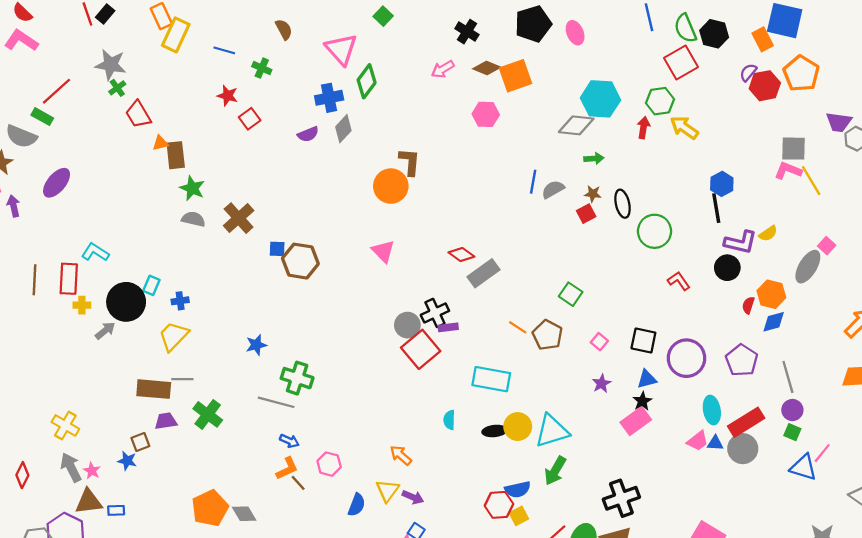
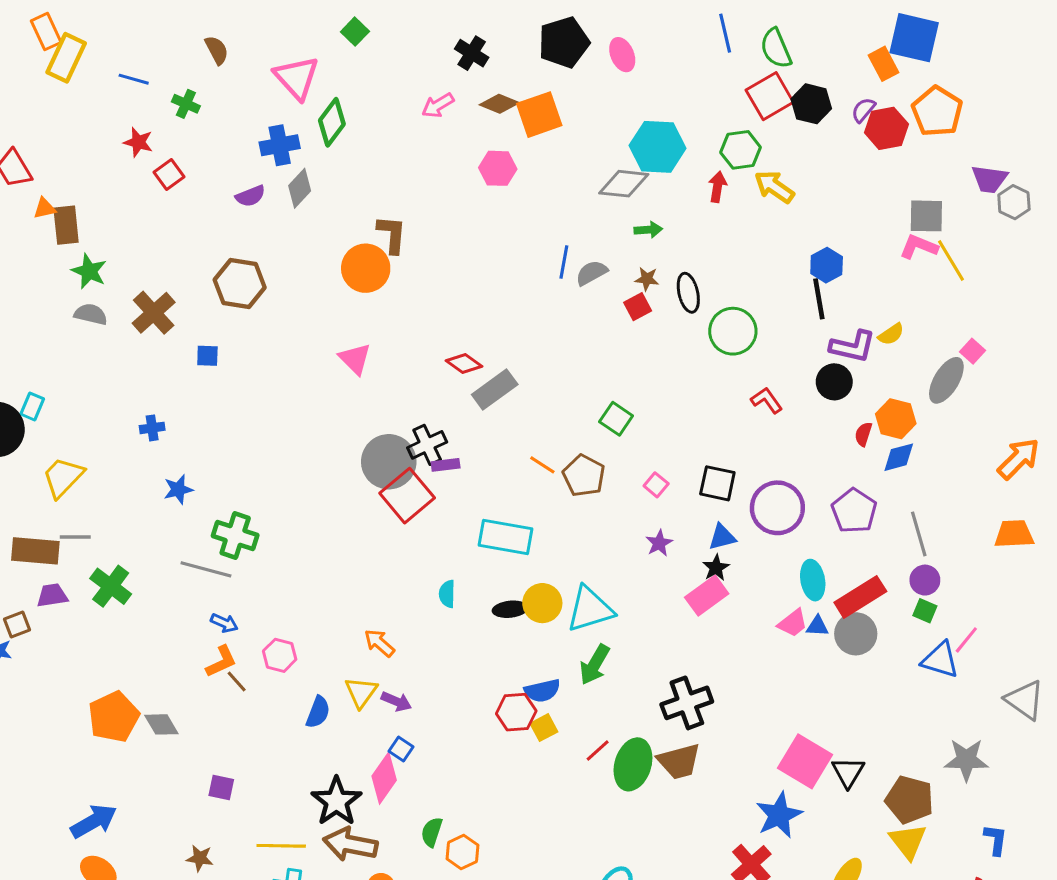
black hexagon: (714, 34) -> (811, 104), moved
brown hexagon: (300, 261) -> (240, 284), moved
blue cross: (180, 301) -> (152, 428), moved
gray circle: (407, 325) -> (389, 462), size x1.5

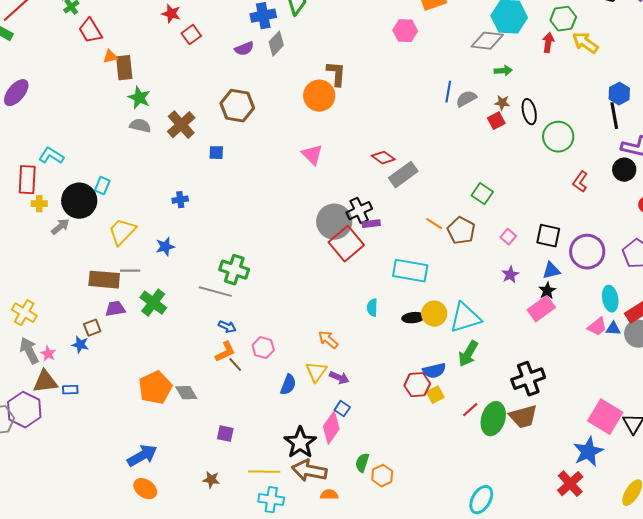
red L-shape: (767, 400) -> (580, 182), turned -110
blue star: (178, 489) -> (165, 247), moved

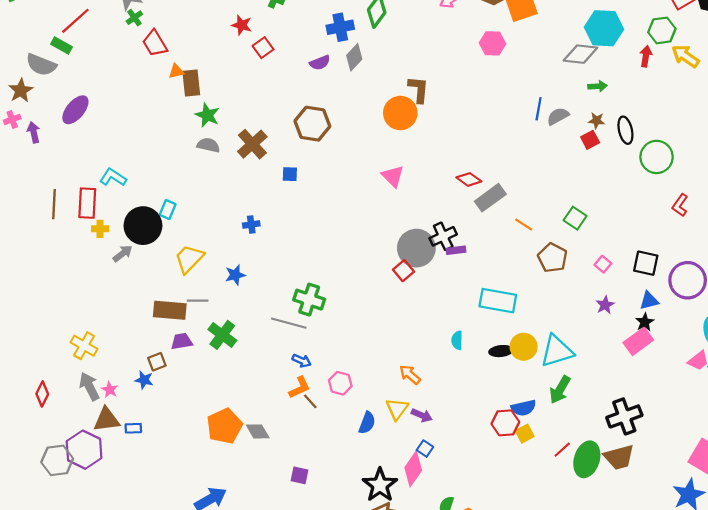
orange line: (434, 224) -> (524, 225), moved
red square: (346, 244) -> (403, 271), moved, size x0.6

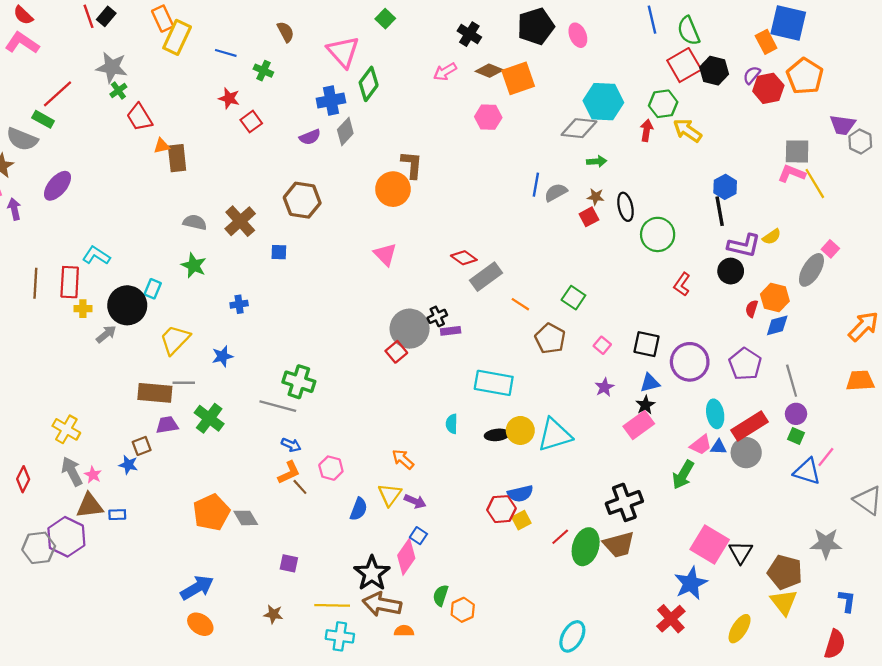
green star: (207, 115) -> (194, 265), moved
black cross: (443, 236) -> (437, 316), size x0.7
green arrow: (560, 390) -> (683, 475), moved

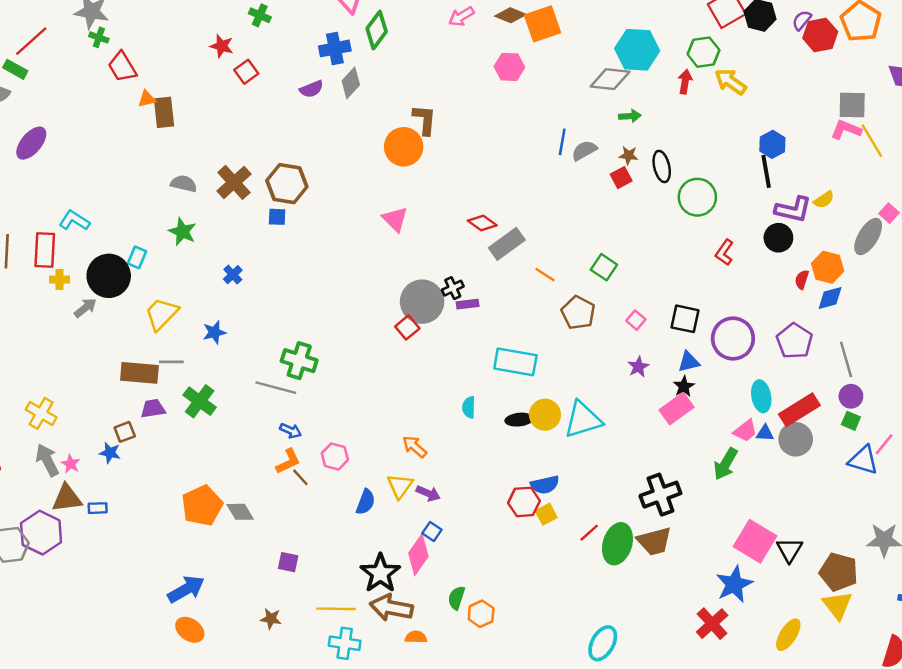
green cross: (118, 91) -> (99, 37), turned -35
brown hexagon: (302, 200) -> (287, 184), moved
blue cross: (239, 304) -> (233, 275), turned -35

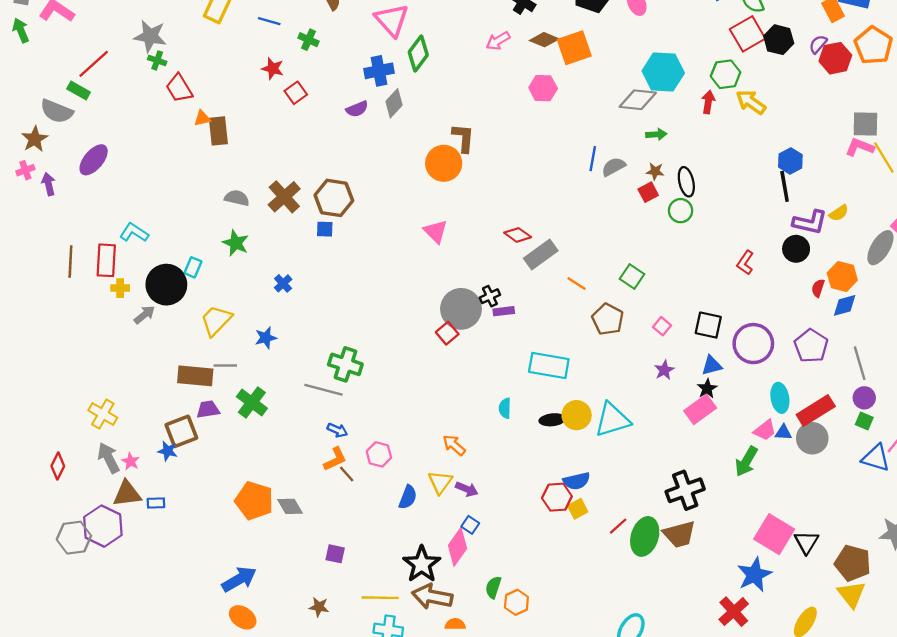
green circle: (697, 197) -> (681, 211), moved, size x0.7
brown square: (125, 432) -> (181, 431), size x1.6
orange pentagon: (202, 506) -> (254, 501), turned -30

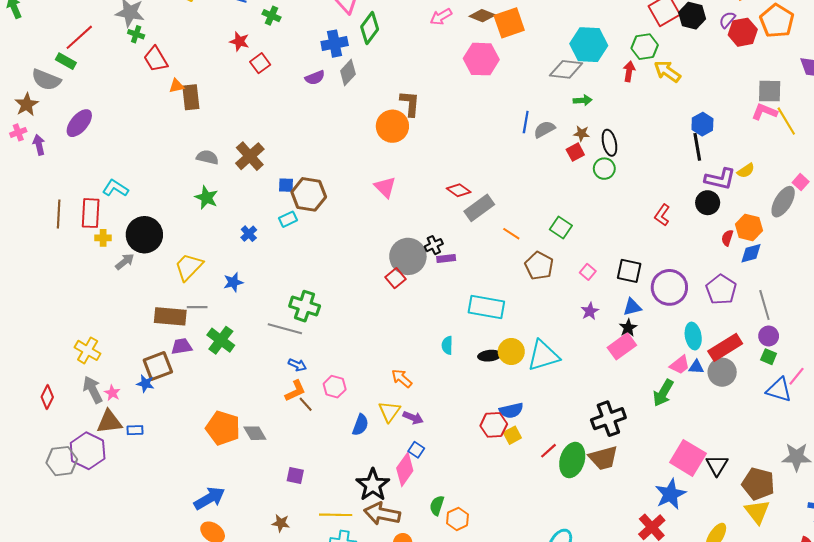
pink hexagon: (543, 88) -> (481, 59), size x1.4
brown hexagon: (334, 198) -> (309, 194), moved
cyan rectangle: (193, 267) -> (288, 219), moved, turned 42

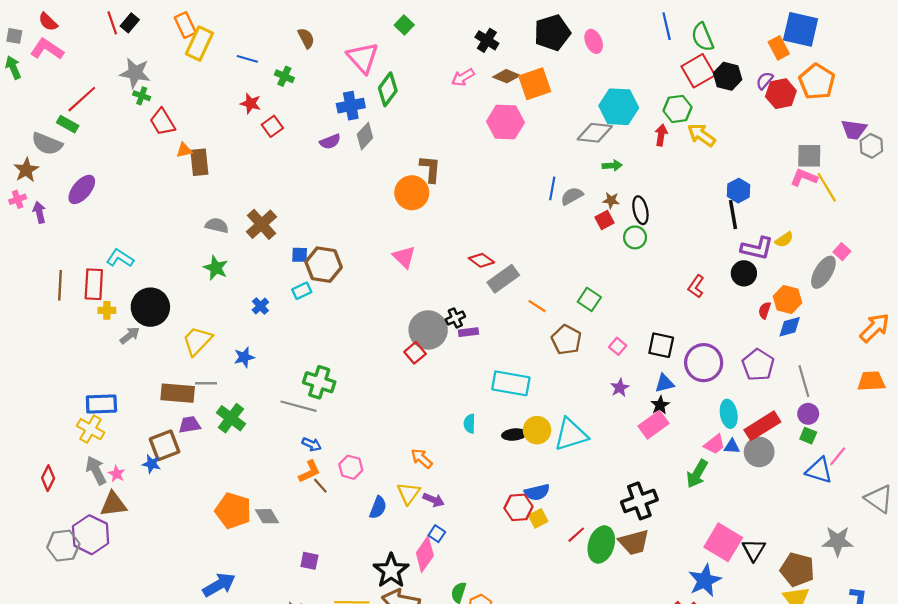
blue rectangle: (135, 430) -> (101, 404), moved, size x1.8

